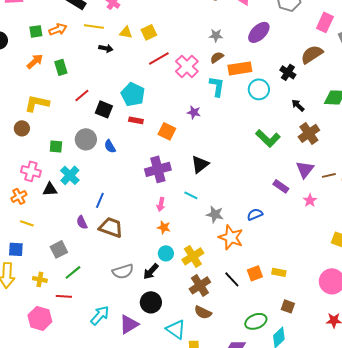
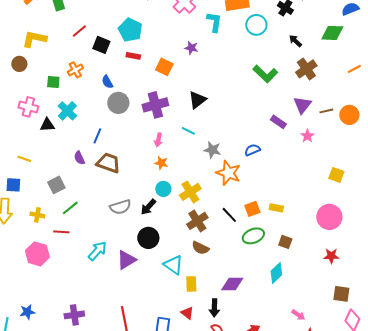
gray circle: (86, 139) -> (118, 103), moved
orange cross: (19, 196) -> (75, 70), moved
green ellipse: (256, 321) -> (253, 236), moved

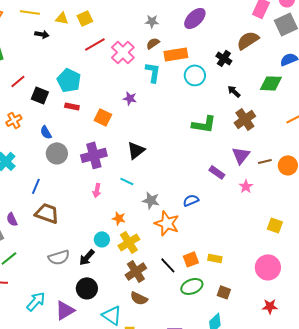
green L-shape: (265, 74) -> (204, 124), turned -35
purple semicircle: (79, 158) -> (12, 219), moved
orange star: (161, 163) -> (119, 218), moved

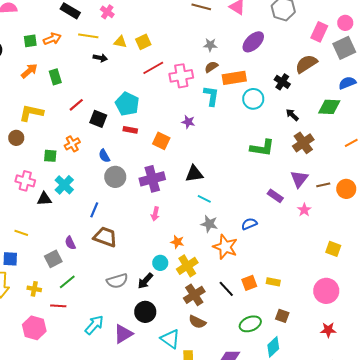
pink cross: (123, 52) -> (181, 76), turned 35
black triangle: (136, 150) -> (194, 174), turned 30
cyan line: (127, 181) -> (204, 199), moved
green ellipse: (192, 286) -> (250, 324), moved

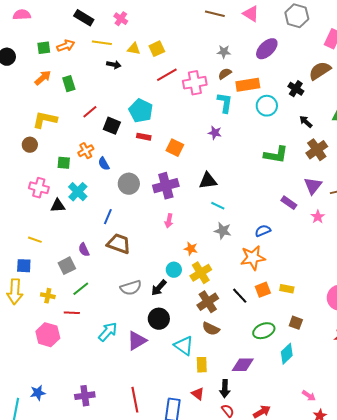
purple star: (188, 122) -> (215, 133), moved
blue semicircle: (104, 156) -> (104, 164), moved
orange star: (225, 247) -> (253, 258), moved, turned -30

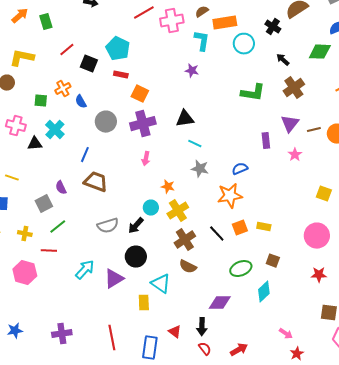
orange square: (175, 148) -> (140, 94), moved
purple rectangle: (289, 203) -> (266, 141), turned 49
yellow rectangle: (202, 365) -> (144, 303), moved

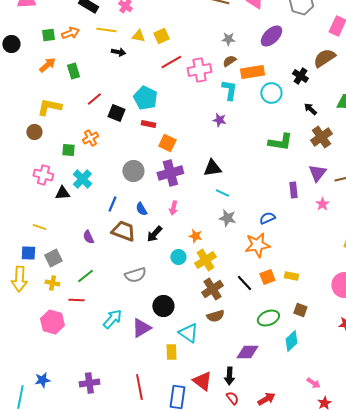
blue semicircle: (81, 102) -> (141, 209), moved
gray square: (44, 204) -> (53, 258), moved
black arrow: (136, 226) -> (154, 234), moved
brown semicircle: (188, 267) -> (215, 316), turned -42
red triangle: (175, 332) -> (202, 381), size x1.5

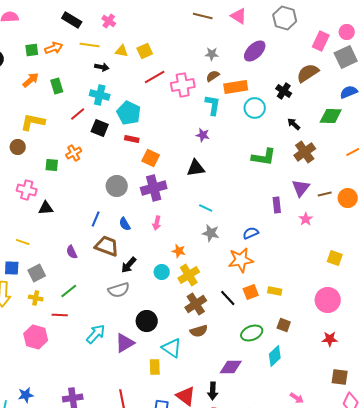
black triangle: (212, 168) -> (196, 168), moved
cyan cross: (82, 179) -> (100, 95), moved, turned -30
black arrow: (154, 234) -> (129, 265), moved

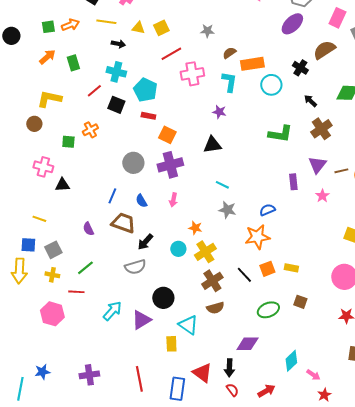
purple ellipse: (255, 51) -> (292, 24), moved
gray star: (212, 54) -> (207, 31), moved
pink cross: (183, 85) -> (192, 74), moved
cyan diamond: (275, 356) -> (291, 361), moved

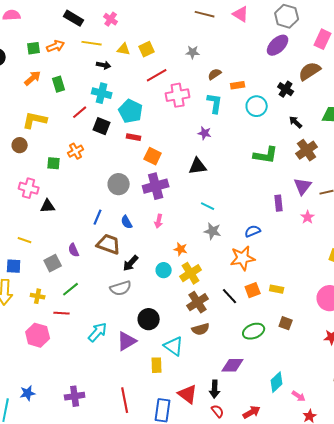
orange rectangle: (252, 64) -> (238, 85), size x0.6
gray square: (53, 250) -> (53, 263), moved

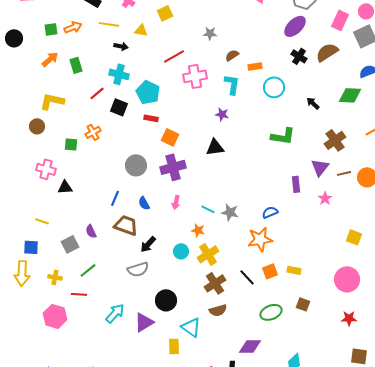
yellow square: (147, 49) -> (165, 13), moved
black cross: (286, 89) -> (299, 56), moved
brown cross: (307, 150) -> (335, 140), moved
cyan line: (208, 206) -> (208, 209), moved

